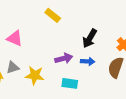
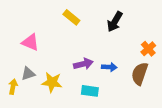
black arrow: (90, 38) -> (115, 22), moved

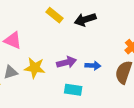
black arrow: (115, 22) -> (85, 19), moved, turned 42
yellow star: (52, 82) -> (35, 68), moved

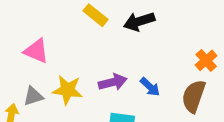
blue arrow: (93, 66) -> (150, 87), turned 40

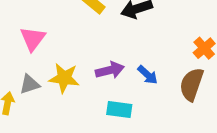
pink triangle: (36, 51) -> (33, 39), turned 44

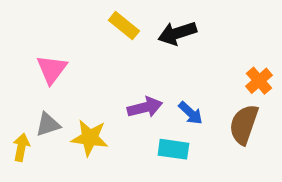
yellow star: (64, 78) -> (90, 138), moved
cyan rectangle: (119, 109) -> (173, 149), moved

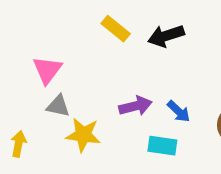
gray triangle: (48, 124) -> (58, 106), moved, turned 30

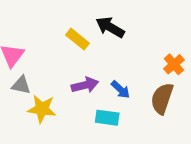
yellow rectangle: (116, 29) -> (77, 39), moved
black arrow: (166, 36) -> (110, 27), turned 48

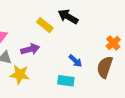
purple arrow: (85, 85) -> (30, 49), moved

